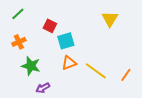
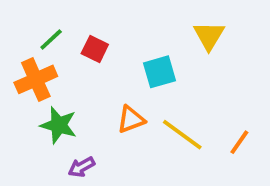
green line: (18, 14) -> (51, 39), moved
cyan square: (66, 41) -> (159, 72), moved
orange cross: (19, 42) -> (36, 79), size x1.5

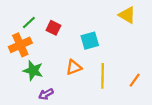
yellow triangle: (209, 36) -> (127, 15), moved, turned -30
yellow line: (182, 135) -> (103, 76), turned 55

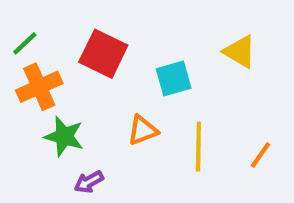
yellow triangle: (127, 15) -> (240, 52), moved
green line: (29, 22) -> (25, 43), moved
red square: (53, 28) -> (103, 54), size x1.6

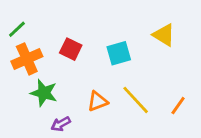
red square: (103, 54) -> (71, 49), moved, size x0.7
orange triangle: (143, 130) -> (97, 101), moved
yellow line: (198, 147) -> (136, 100), turned -44

